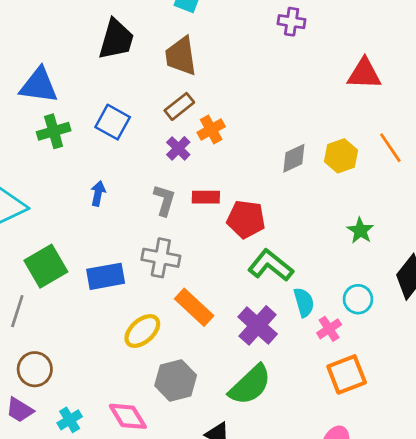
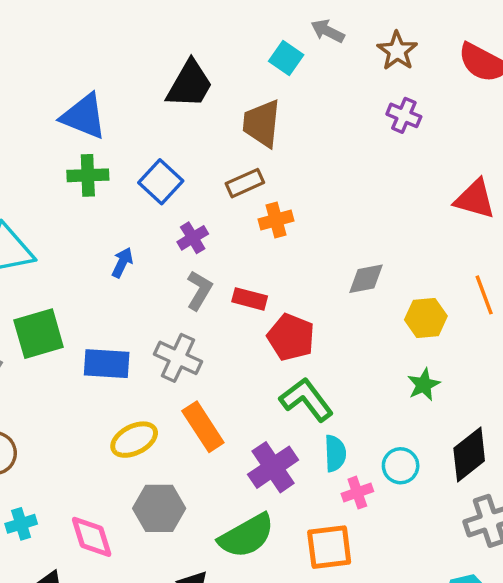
purple cross: (178, 148) -> (193, 238), moved
yellow hexagon: (341, 156) -> (426, 318), moved
orange square: (347, 374) -> (329, 547), moved

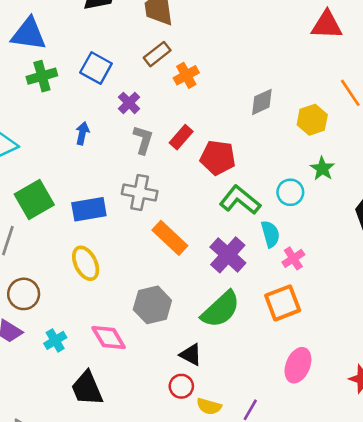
red rectangle: (250, 299) -> (181, 137), turned -50
yellow ellipse: (134, 440) -> (86, 263), moved, turned -76
cyan circle: (401, 466) -> (290, 192), moved

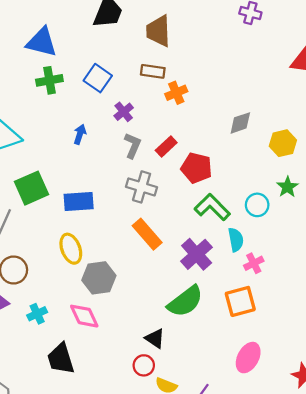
brown rectangle: (157, 54) -> (153, 71), turned 40
gray cross: (140, 193) -> (142, 187), moved
gray hexagon: (152, 305) -> (99, 278), moved

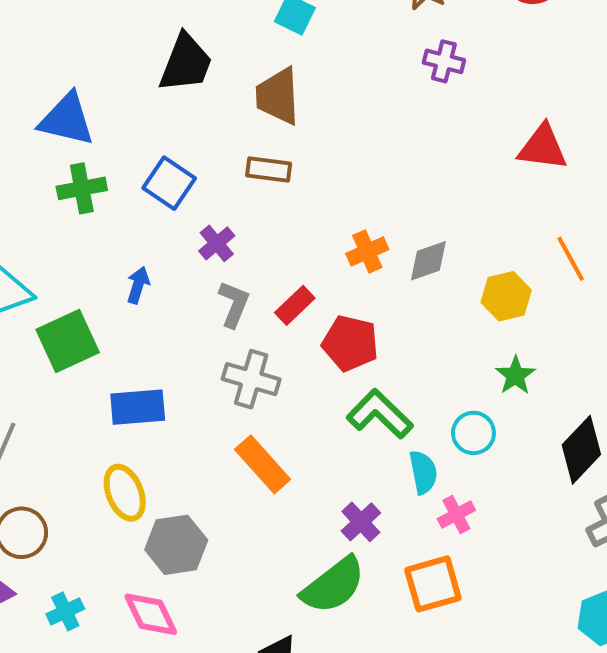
orange cross: (176, 93) -> (367, 251), moved
green square: (32, 188) -> (68, 341), moved
cyan circle: (257, 205) -> (473, 433), moved
purple cross: (197, 254) -> (361, 522), moved, size x0.7

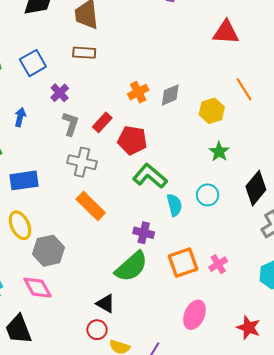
blue square: (169, 183) -> (33, 63), turned 30
cyan circle: (473, 433) -> (208, 195), moved
pink cross: (456, 514) -> (218, 264), moved
purple cross: (361, 522) -> (144, 233), turned -30

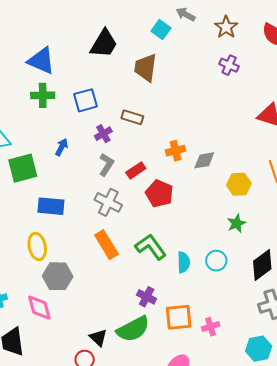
brown rectangle: (84, 53) -> (132, 117), moved
green L-shape: (150, 176) -> (151, 247), moved
purple cross: (144, 233) -> (147, 297), moved
green semicircle: (131, 267) -> (133, 329), moved

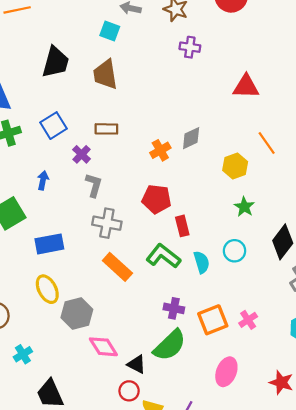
gray diamond: (204, 160) -> (191, 138), moved
red rectangle: (136, 170) -> (182, 226), moved, turned -54
pink diamond: (39, 308) -> (103, 347), moved

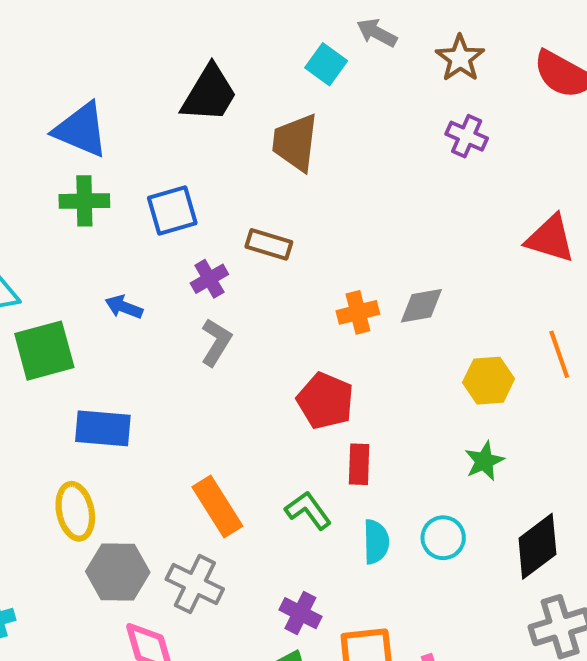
blue arrow: (43, 180) -> (124, 307), turned -96
gray cross: (107, 223) -> (195, 584), moved
green L-shape: (163, 256) -> (308, 510), size x0.7

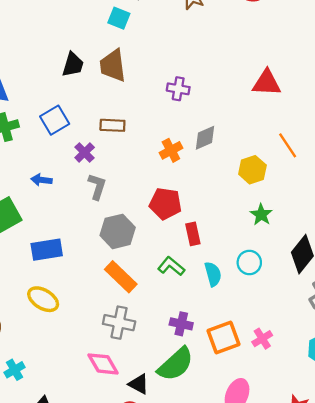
black trapezoid: (209, 94) -> (73, 65), moved, size x0.7
purple cross: (467, 136) -> (178, 89), moved
yellow ellipse: (75, 511) -> (43, 299), turned -32
gray hexagon: (118, 572) -> (118, 231), moved

